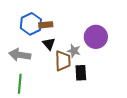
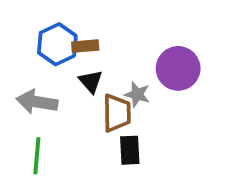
black rectangle: (81, 73) -> (130, 150), moved

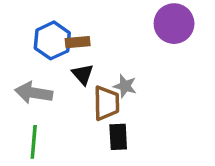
purple circle: (178, 68) -> (174, 24), moved

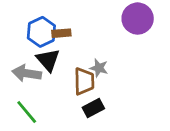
black triangle: (83, 74) -> (48, 60), moved, size x1.4
black rectangle: (118, 137) -> (93, 108), turned 65
green line: (34, 142) -> (27, 112), turned -45

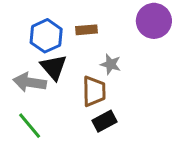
brown rectangle: (61, 33) -> (87, 30), moved
gray star: (99, 68) -> (110, 64), moved

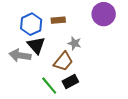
brown trapezoid: (94, 91) -> (63, 61), turned 40
green line: (30, 126) -> (49, 86), moved

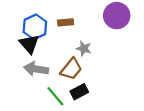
black triangle: (36, 45) -> (29, 44), moved
gray arrow: (20, 55) -> (36, 69), moved

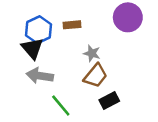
brown trapezoid: (71, 69) -> (96, 76), moved
black rectangle: (79, 92) -> (109, 101), moved

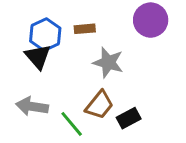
gray star: (92, 53) -> (108, 62), size x1.5
gray arrow: (40, 76) -> (32, 106), moved
brown trapezoid: (96, 76) -> (99, 105), moved

